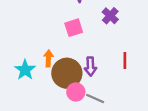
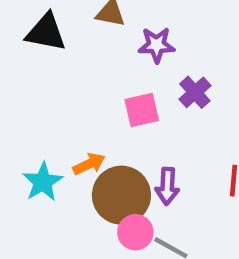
purple cross: (110, 16) -> (195, 92), moved
orange arrow: (48, 58) -> (89, 164), turned 56

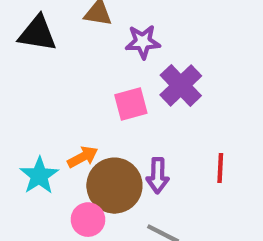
purple cross: (195, 92) -> (181, 85), size x1.4
pink circle: (135, 232) -> (88, 220), moved

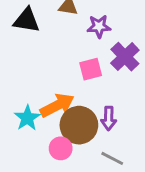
orange arrow: (83, 157) -> (57, 105), size x1.6

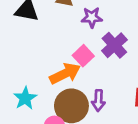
pink square: (91, 69) -> (83, 56), turned -30
orange arrow: (57, 105) -> (65, 74), moved

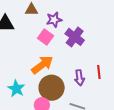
pink square: (83, 56) -> (45, 37), moved
purple arrow: (98, 101) -> (79, 78), moved

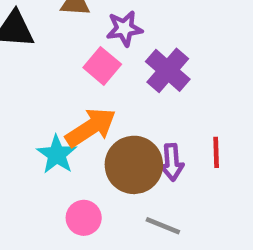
brown circle: (52, 88) -> (134, 165), moved
cyan star: (16, 89) -> (57, 155), moved

